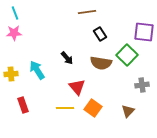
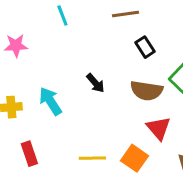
cyan line: (15, 13) -> (62, 16), moved
red triangle: (77, 87) -> (158, 128), moved

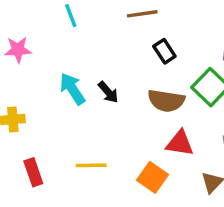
cyan arrow: (50, 101) -> (72, 89), moved
red triangle: (158, 128) -> (180, 143), turned -40
yellow line: (92, 158) -> (91, 165), moved

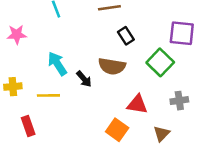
black arrow: (108, 92) -> (84, 79), moved
brown semicircle: (166, 101) -> (112, 66), moved
yellow line: (91, 165) -> (48, 95), moved

